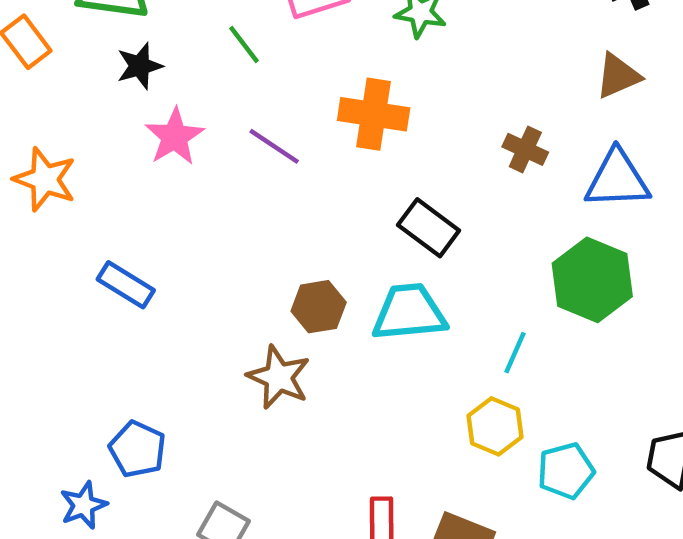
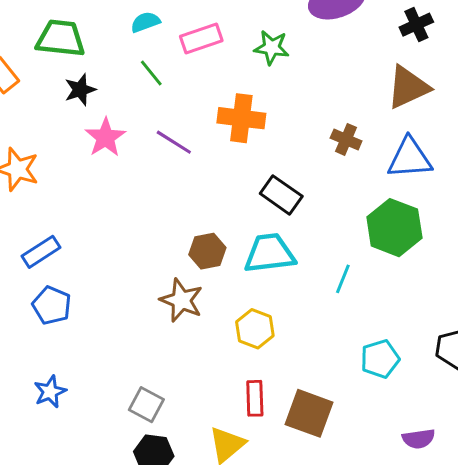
brown triangle: (618, 76) -> (408, 87), size x1.4
blue rectangle: (126, 285) -> (41, 252), moved, turned -63
yellow hexagon: (495, 426) -> (255, 329), moved
blue pentagon: (137, 449) -> (52, 305), moved

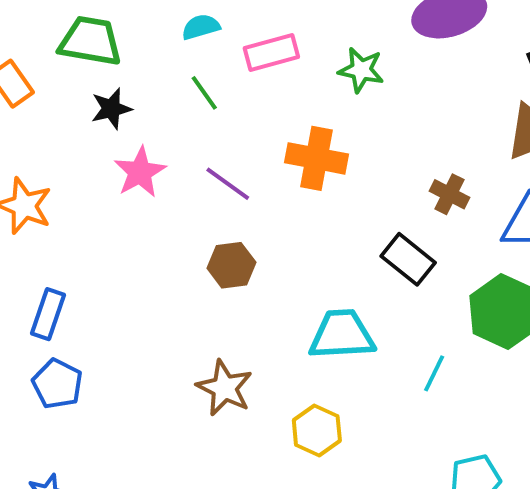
black rectangle: (281, 195) -> (408, 259), moved
brown hexagon: (207, 251) -> (231, 265), moved
blue rectangle: (41, 252) -> (48, 314), turned -42

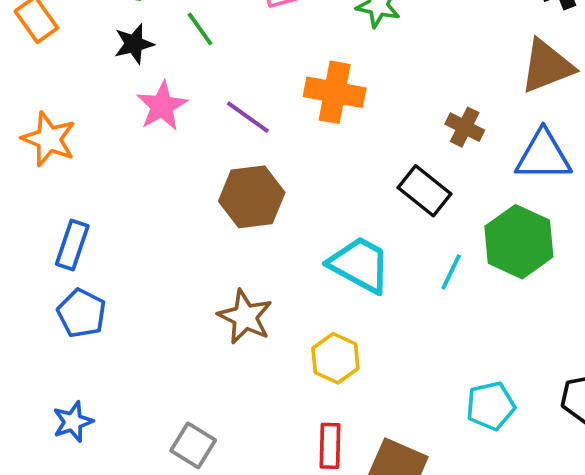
green line: (204, 93) -> (200, 29), moved
brown hexagon: (231, 265) -> (252, 197), size x1.4
cyan trapezoid: (342, 335) -> (360, 265), turned 32
cyan line: (434, 373) -> (451, 272), moved

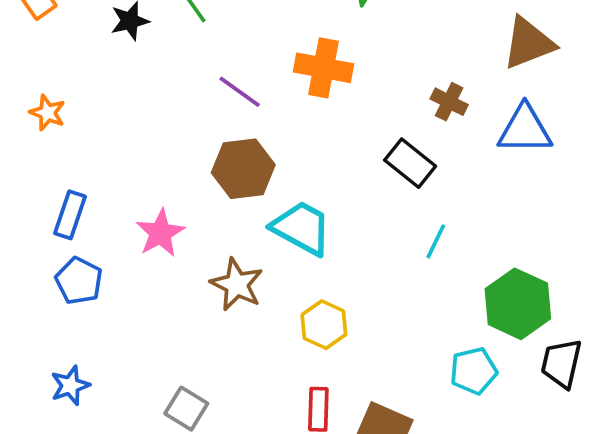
pink star: (162, 106) -> (160, 233), moved
orange star: (49, 139) -> (48, 113), size x0.7
green hexagon: (519, 242) -> (518, 304), moved
cyan trapezoid: (360, 265) -> (301, 228), moved

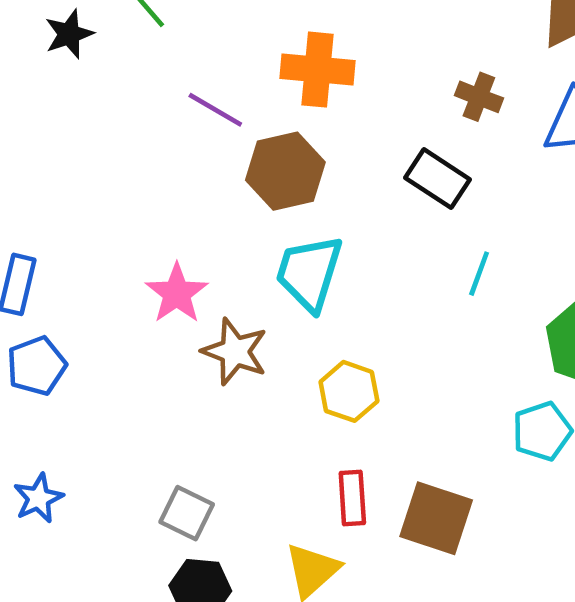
brown hexagon: (243, 169) -> (285, 171), moved
cyan trapezoid: (301, 228) -> (309, 273), turned -96
pink star: (160, 233) -> (177, 293), moved
blue pentagon: (79, 281) -> (37, 366), turned 30

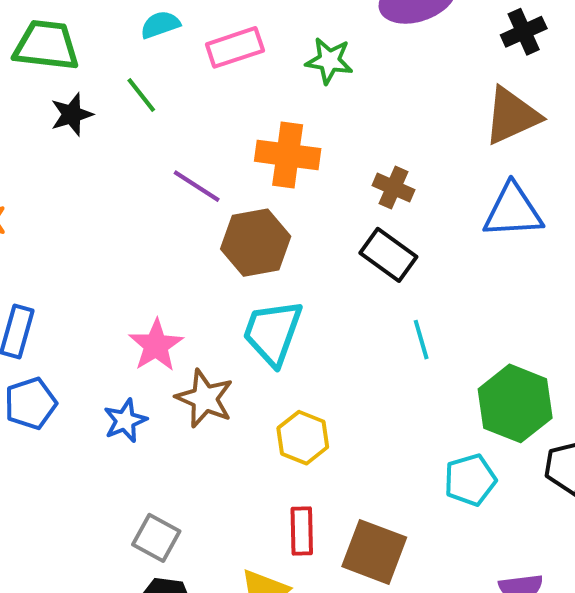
brown cross: (479, 97) -> (393, 188), moved
cyan line: (479, 274) -> (421, 340), turned -39
blue star: (38, 498) -> (125, 421), moved

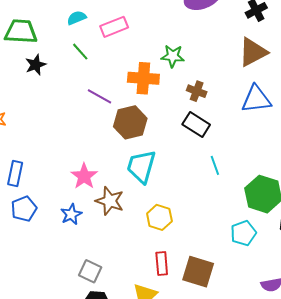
green star: (329, 61) -> (173, 56), moved
green line: (141, 95) -> (80, 52), moved

